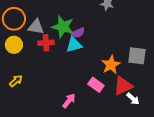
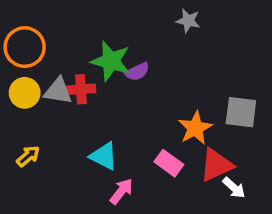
gray triangle: (36, 27) -> (58, 91), moved
cyan triangle: (74, 45) -> (104, 156), moved, turned 42

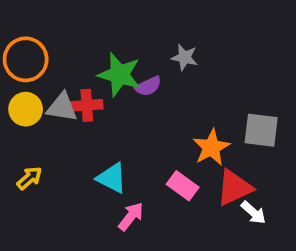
gray star: (188, 21) -> (185, 57), moved

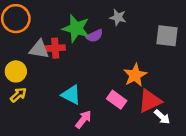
yellow circle: (26, 109) -> (16, 71), moved
gray square: (261, 130) -> (167, 36), moved

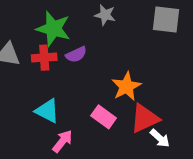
purple semicircle: (94, 36) -> (76, 55), moved
gray square: (167, 36) -> (166, 20), moved
red cross: (55, 48) -> (44, 58), moved

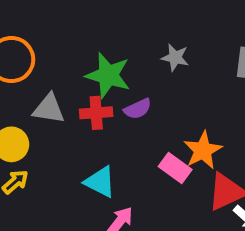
pink rectangle: (104, 117) -> (175, 168), moved

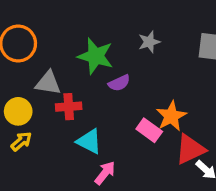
gray star: (175, 58) -> (149, 42), turned -30
red cross: (96, 113) -> (69, 107), moved

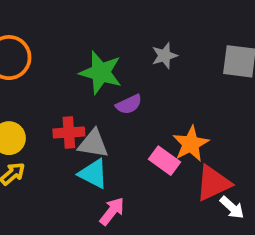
gray triangle: (48, 83) -> (93, 144), moved

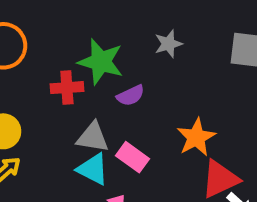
red cross: (69, 132) -> (67, 88), moved
pink rectangle: (164, 161) -> (133, 157), moved

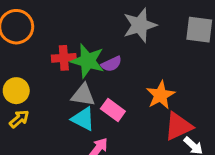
gray star: (168, 44) -> (140, 25), size x1.6
green star: (101, 62) -> (88, 61), moved

